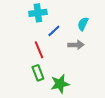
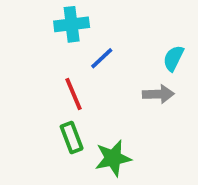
cyan semicircle: (83, 24) -> (173, 58), moved
gray arrow: (76, 45) -> (158, 94), moved

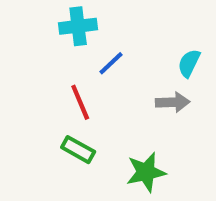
green rectangle: (72, 137) -> (78, 150), turned -40
green star: (113, 158) -> (146, 172), moved

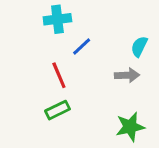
green rectangle: (78, 150) -> (57, 110), turned -55
green star: (146, 172) -> (130, 127), moved

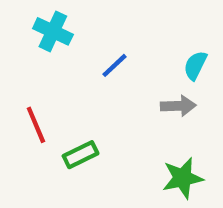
cyan cross: (57, 19) -> (53, 31), moved, turned 32
red line: (59, 75) -> (36, 125), moved

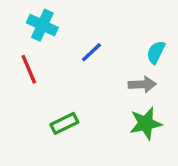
red line: (36, 125) -> (29, 69), moved
green star: (183, 178) -> (146, 123), moved

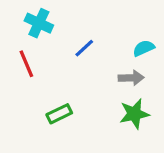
cyan semicircle: (156, 52) -> (144, 48), turned 40

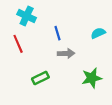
blue line: (84, 48) -> (58, 33), turned -64
gray arrow: (131, 78) -> (66, 53), moved

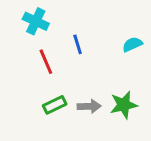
red line: (18, 44) -> (46, 62), moved
gray arrow: (66, 53) -> (89, 106), moved

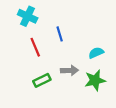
cyan semicircle: (132, 44) -> (96, 53), moved
gray arrow: (89, 106) -> (70, 70), moved

